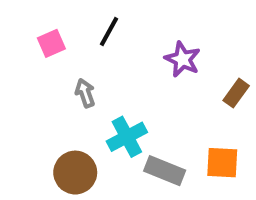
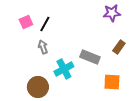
black line: (109, 31) -> (45, 24), moved
purple star: (183, 59) -> (112, 13), moved, turned -30
gray rectangle: (165, 171) -> (90, 57), moved

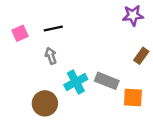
pink square: (26, 22) -> (20, 33), moved
black line: (45, 24) -> (53, 28), turned 49
gray rectangle: (90, 57) -> (107, 81), moved

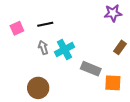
cyan cross: (76, 82) -> (64, 49), moved

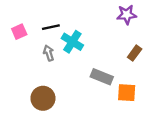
cyan cross: (64, 49) -> (72, 42), moved, turned -30

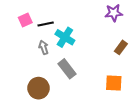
pink square: (19, 32) -> (25, 20), moved
gray rectangle: (102, 77) -> (67, 69), moved, turned 30

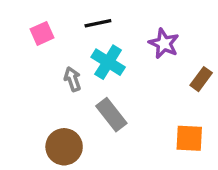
purple star: (114, 13) -> (164, 44), moved, turned 30
black line: (46, 24) -> (98, 23), moved

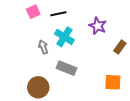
pink square: (42, 33) -> (33, 12), moved
gray rectangle: (111, 115) -> (66, 68), turned -30

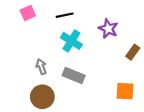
pink square: (33, 12) -> (28, 13), moved
gray arrow: (43, 47) -> (41, 67), moved

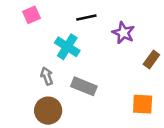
black line: (65, 15) -> (86, 17), moved
cyan cross: (71, 41) -> (67, 47), moved

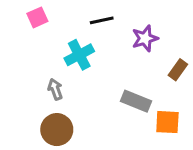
purple star: (123, 33) -> (145, 38), turned 30
cyan cross: (67, 47) -> (79, 55), turned 30
gray rectangle: (84, 86) -> (136, 101), moved

